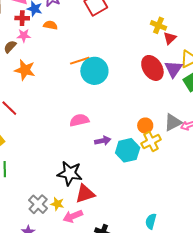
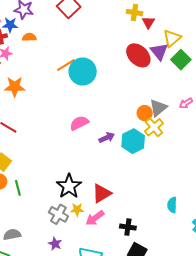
gray triangle: (173, 122) -> (158, 108), moved
black star: (70, 173) -> (69, 186), moved, turned -30

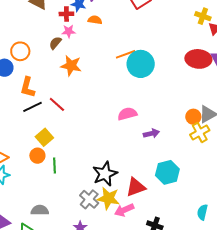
red ellipse: (138, 55) -> (198, 59), turned -50
cyan hexagon: (133, 141) -> (167, 172), moved
yellow star: (77, 210) -> (108, 198), size x1.6

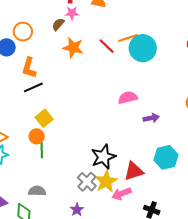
red line: (57, 104) -> (107, 46), moved
green line: (55, 165) -> (42, 150), moved
yellow star: (108, 198) -> (106, 181), turned 30

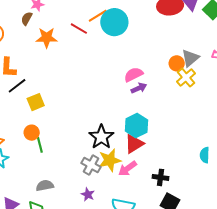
pink semicircle: (128, 98) -> (134, 75), moved
yellow square: (44, 118) -> (36, 102), moved, turned 30
cyan hexagon: (166, 157) -> (136, 125), moved
yellow star: (106, 181) -> (110, 160), turned 30

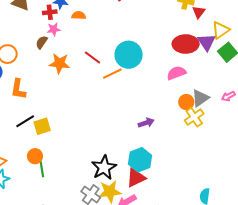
orange line: (98, 16) -> (112, 74), moved
pink semicircle: (134, 75) -> (176, 73), moved
black line: (17, 86) -> (25, 121), moved

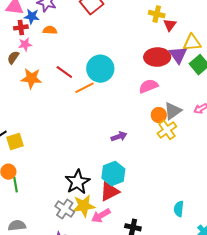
yellow triangle: (221, 30) -> (192, 43), turned 30

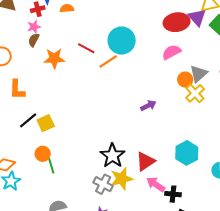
pink star: (25, 44) -> (34, 27), moved
cyan hexagon: (113, 173) -> (187, 153), moved
pink arrow: (101, 216) -> (156, 184), moved, turned 72

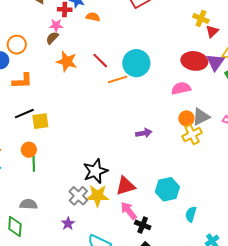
orange L-shape: (17, 90) -> (22, 81), turned -110

